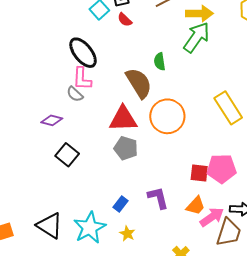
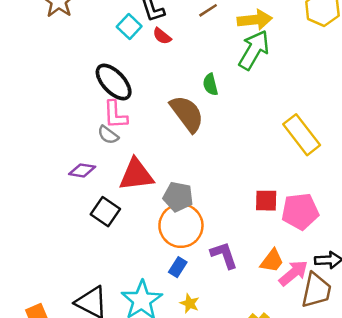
orange circle: (167, 116) -> (181, 226), moved
red triangle: (123, 119) -> (136, 175), moved
red square: (199, 173) -> (266, 201), moved

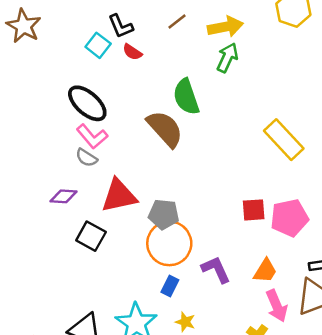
green arrow: (254, 50) -> (227, 58), size x0.7
green semicircle: (210, 84) -> (186, 97), size x1.6
pink L-shape: (115, 115) -> (92, 136), turned -32
pink arrow: (293, 273) -> (277, 306), moved, turned 112

